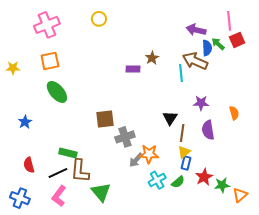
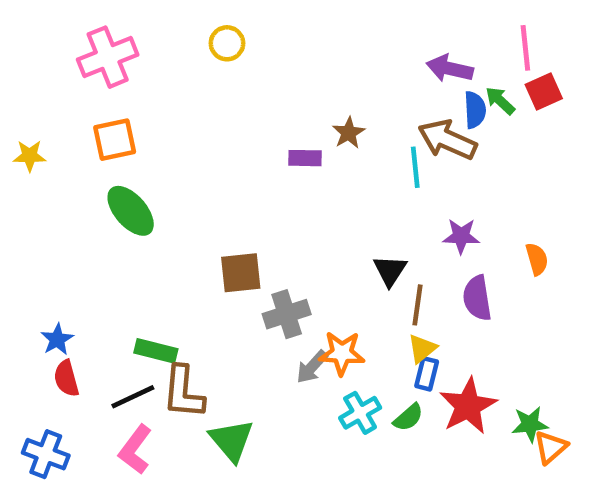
blue star: (25, 122) -> (57, 339), moved
red star: (204, 177) -> (468, 406), size x1.4
green star: (222, 185) -> (530, 424), moved

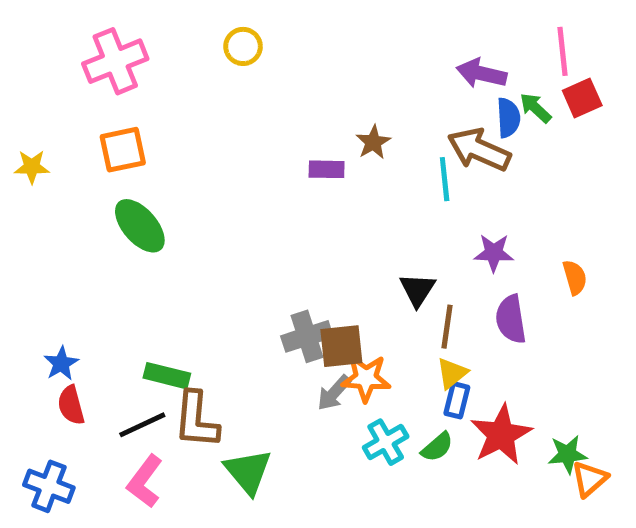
brown square: (241, 273) -> (341, 346), moved

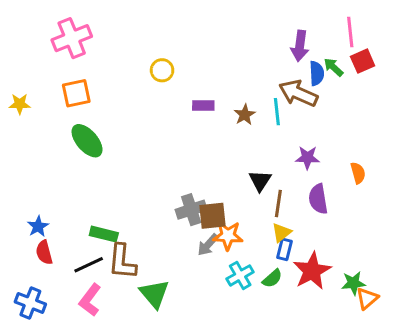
yellow circle: (243, 46) -> (162, 70), moved
purple arrow: (481, 73) -> (300, 46), turned -96
brown star: (373, 142) -> (245, 115), moved

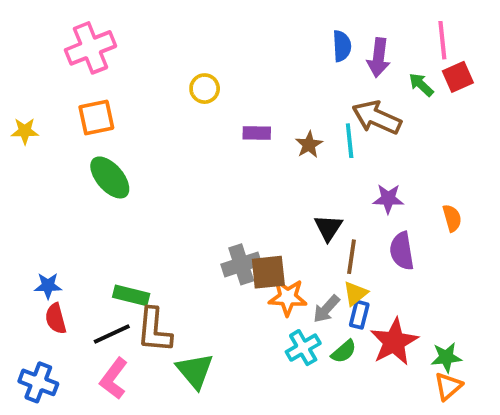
blue semicircle: (317, 73) -> (342, 46), moved
blue star: (38, 226) -> (48, 286), turned 30
gray arrow: (208, 245) -> (326, 309), moved
orange triangle: (367, 298) -> (448, 386), moved

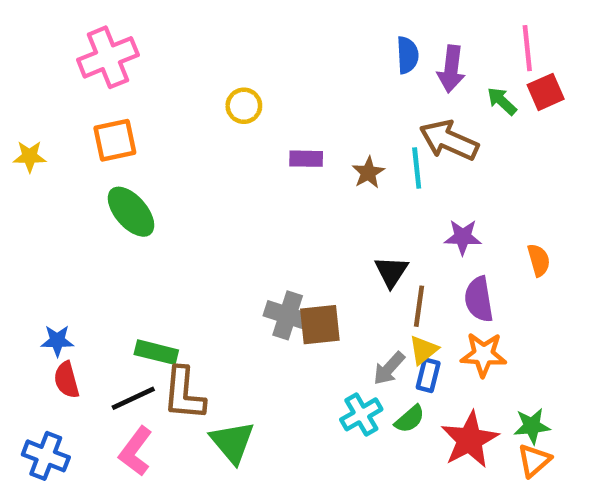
gray cross: (241, 264) -> (288, 315), turned 36
orange star: (288, 297) -> (483, 355), moved
red star: (394, 342) -> (470, 440), moved

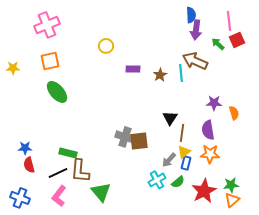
blue semicircle: (407, 55) -> (191, 15), moved
purple star: (463, 237) -> (214, 103), moved

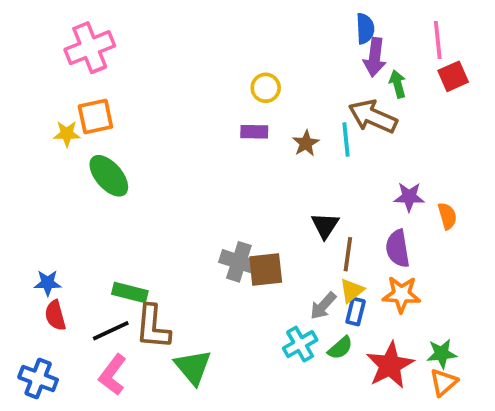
green arrow: (218, 44) -> (398, 84), moved, turned 32
yellow circle: (106, 46) -> (266, 88), moved
yellow star: (13, 68) -> (67, 134), moved

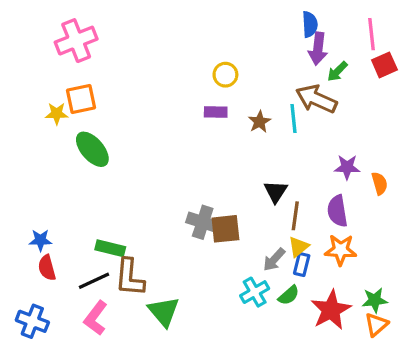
green arrow: (398, 84) -> (337, 71), turned -120

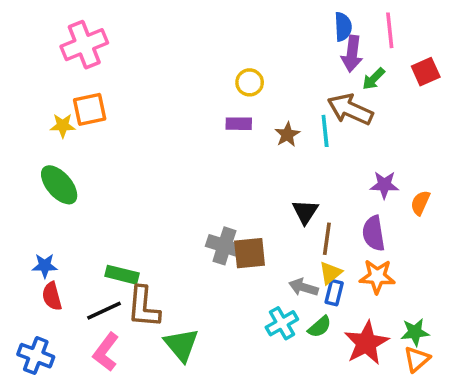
pink line: (371, 34) -> (390, 30), moved
green ellipse: (92, 149) -> (59, 185), moved
orange semicircle: (380, 183) -> (420, 203), turned -140
gray arrow: (274, 260) -> (303, 287), turned 65

